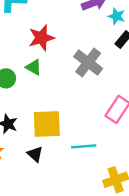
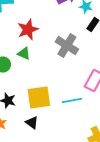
cyan line: (84, 146) -> (72, 100), moved

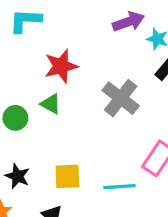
yellow square: (39, 98) -> (67, 176), size x0.7

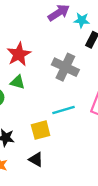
cyan line: (120, 187) -> (63, 110), moved

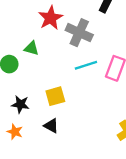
red star: (19, 54) -> (51, 18), moved
cyan line: (63, 110) -> (86, 65), moved

